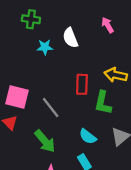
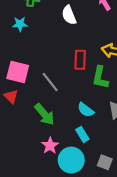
cyan star: (45, 47) -> (20, 24), moved

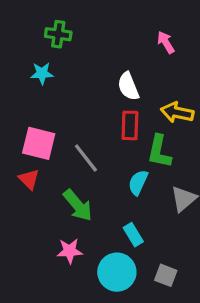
white semicircle: (69, 15) -> (128, 86), moved
cyan semicircle: (86, 110) -> (138, 182), moved, turned 78
pink star: (50, 146) -> (70, 251), moved, turned 30

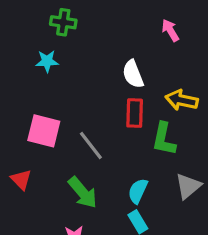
red triangle: (29, 179) -> (21, 180), moved
cyan semicircle: (138, 182) -> (138, 191), moved

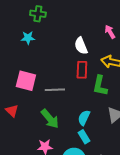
pink arrow: (170, 30) -> (110, 32), moved
gray line: (91, 146) -> (55, 90), turned -54

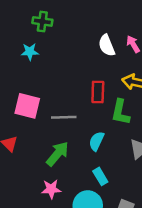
white semicircle: (81, 46) -> (107, 45), moved
cyan semicircle: (84, 118) -> (97, 141), moved
green arrow: (50, 119) -> (57, 154), turned -100

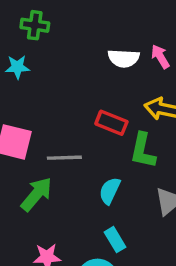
white semicircle: (107, 45) -> (124, 58), turned -65
red rectangle: (98, 92) -> (111, 123), turned -70
green arrow: (57, 154) -> (37, 194), moved

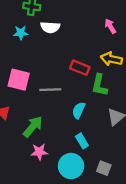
white semicircle: (124, 58) -> (50, 27), moved
green arrow: (37, 194) -> (33, 127), moved

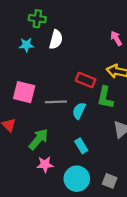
white semicircle: (50, 27) -> (56, 40), turned -78
cyan semicircle: (79, 110) -> (79, 111), moved
cyan rectangle: (82, 141) -> (81, 146), moved

